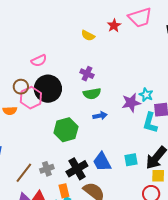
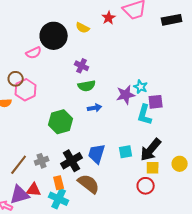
black circle: (48, 89) -> (54, 36), moved
blue trapezoid: (102, 162) -> (97, 154), turned 45

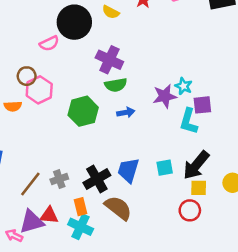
purple cross: (82, 66) -> (109, 60), size x1.5
green hexagon: (61, 122) -> (83, 111), moved

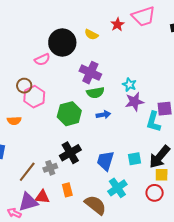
cyan star: (184, 86) -> (129, 85), moved
orange semicircle: (13, 106) -> (14, 121), moved
black cross: (97, 179) -> (70, 153), moved
brown semicircle: (118, 208) -> (95, 205), moved
cyan cross: (81, 227) -> (117, 188), moved, turned 30

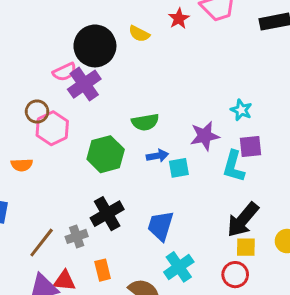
purple cross: (90, 73) -> (84, 84), moved, turned 30
cyan star: (129, 85) -> (241, 110), moved
cyan square: (134, 159) -> (179, 168), moved

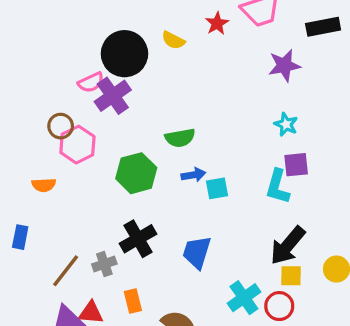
purple star: (205, 136) -> (284, 65), moved
cyan cross: (179, 267) -> (244, 298), moved

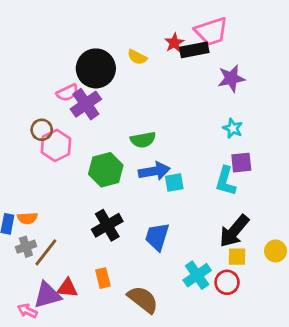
black rectangle: (323, 27) -> (194, 50), moved
blue arrow: (193, 175) -> (154, 171), size x1.5
orange semicircle: (44, 185) -> (27, 218), moved
gray cross: (104, 264) -> (26, 247), moved

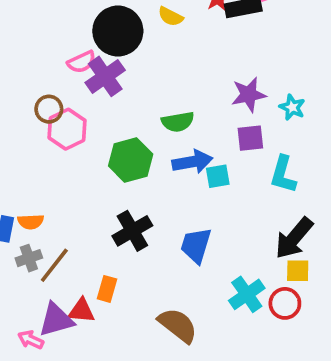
purple star: (231, 78) -> (249, 95), moved
purple square: (241, 163) -> (250, 138), moved
orange rectangle: (103, 278) -> (107, 289), moved, turned 30

